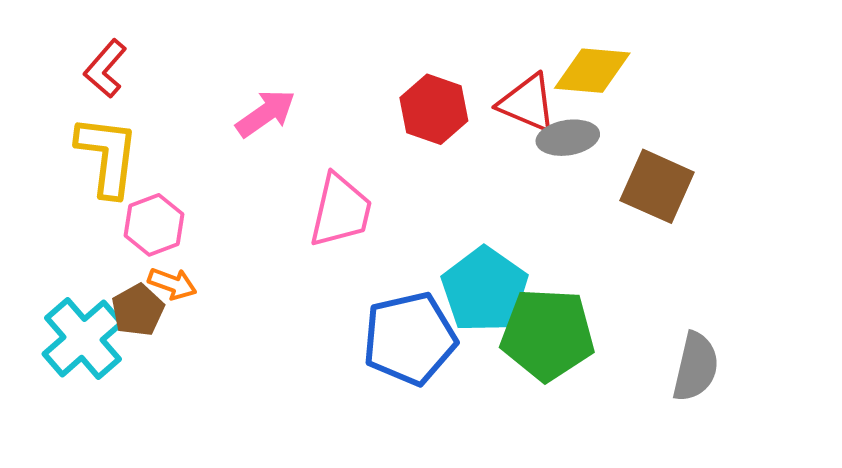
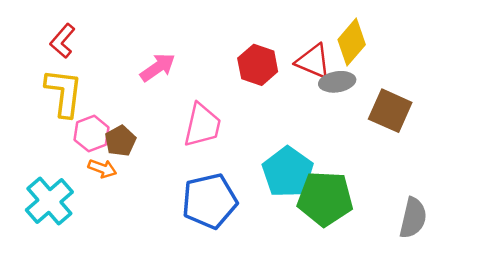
yellow diamond: (592, 71) -> (352, 42), turned -54
brown pentagon: (138, 310) -> (120, 141), moved
blue pentagon: (410, 338) -> (210, 201), moved

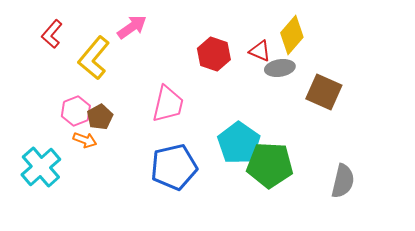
red triangle: (313, 61) -> (260, 51), size x0.7
pink arrow: (158, 67) -> (132, 27), moved
yellow L-shape: (64, 93) -> (94, 58), moved, turned -147

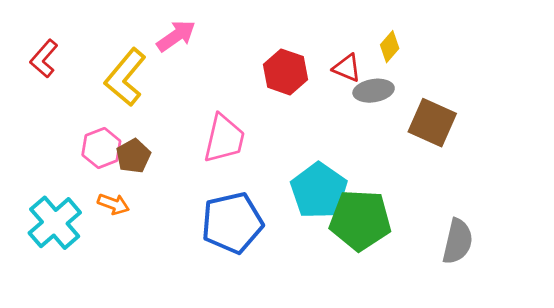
red L-shape: (52, 34) -> (44, 59), moved
yellow diamond: (292, 35) -> (390, 47), size x0.6
orange arrow: (85, 140) -> (113, 204), moved

